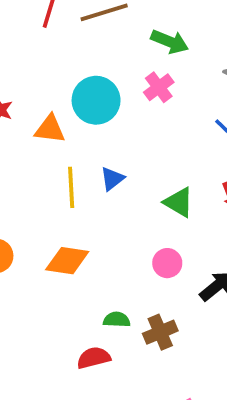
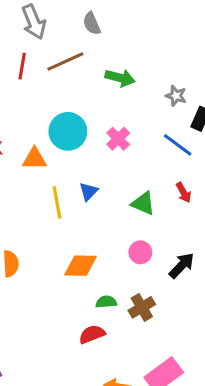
pink cross: (159, 87) -> (118, 139), moved
orange diamond: (67, 261) -> (81, 266), moved

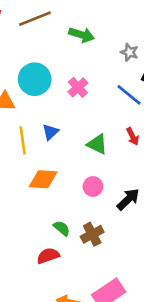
orange diamond: (81, 266) -> (43, 179), moved
green semicircle: (106, 302) -> (62, 228), turned 42

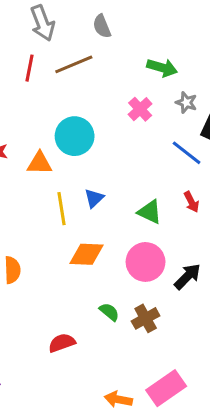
green arrow: (82, 35) -> (162, 68), moved
pink cross: (78, 87) -> (140, 109), moved
pink circle: (93, 187) -> (146, 262), size x1.6
red semicircle: (48, 256) -> (62, 343), moved

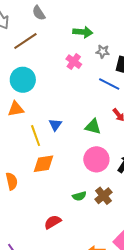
cyan circle: (75, 136) -> (23, 80), moved
orange diamond: (86, 254) -> (44, 164), moved
green semicircle: (109, 312) -> (79, 196), turned 136

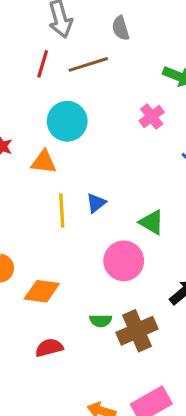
pink circle: (96, 159) -> (124, 261), moved
orange diamond: (44, 164) -> (42, 291), moved
brown cross: (103, 196) -> (137, 331), size x1.4

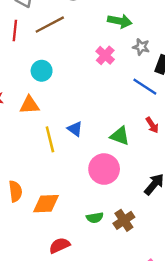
cyan circle: (67, 121) -> (42, 71), size x0.7
blue triangle: (96, 203) -> (75, 129), turned -35
brown cross: (137, 331) -> (124, 220), size x0.7

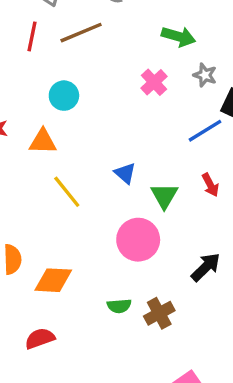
blue line: (145, 87) -> (205, 131), turned -70
blue triangle: (75, 129) -> (125, 173), moved
green triangle: (120, 136) -> (164, 196), turned 35
yellow line: (50, 139) -> (67, 192), turned -30
red semicircle: (59, 245) -> (40, 338), moved

